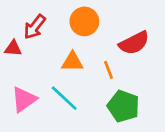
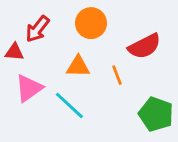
pink triangle: (24, 99) -> (29, 88), moved
green pentagon: (123, 106) -> (156, 114), moved

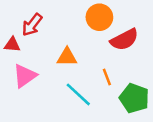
orange circle: (91, 23) -> (99, 17), moved
orange line: (117, 75) -> (107, 77), moved
cyan line: (69, 105) -> (78, 94), moved

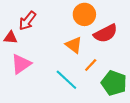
orange triangle: (67, 57) -> (74, 45), moved, turned 36
orange line: (107, 77) -> (91, 65), turned 64

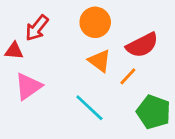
orange circle: (84, 14) -> (95, 22), moved
orange line: (91, 65) -> (128, 76), moved

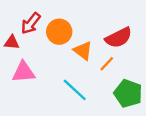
orange circle: (95, 22) -> (59, 32), moved
pink triangle: (28, 86) -> (24, 72), turned 30

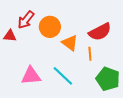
orange line: (107, 64) -> (90, 54), turned -48
pink triangle: (24, 72) -> (31, 76), moved

